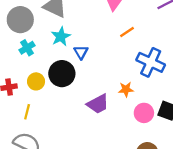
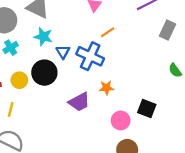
cyan star: (61, 36) -> (43, 37), turned -30
blue cross: (151, 62) -> (90, 56), moved
pink circle: (144, 113) -> (121, 120), moved

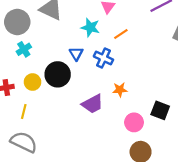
cyan star: (43, 37) -> (90, 27), moved
blue cross: (90, 56) -> (103, 58), size x0.7

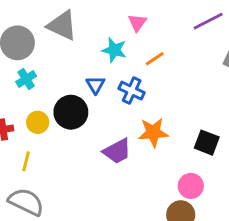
orange star: (120, 90) -> (153, 132), size x1.5
black square: (160, 110) -> (207, 143), moved
pink circle: (134, 122) -> (191, 186), moved

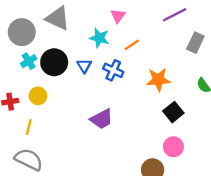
black circle: (71, 112) -> (54, 62), moved
orange star: (153, 132) -> (158, 80), moved
black square: (207, 143) -> (173, 112), turned 30
pink circle: (191, 186) -> (173, 147), moved

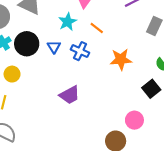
cyan star: (99, 38) -> (67, 22), turned 30
orange line: (132, 45) -> (97, 28), turned 72
black square: (173, 112) -> (151, 89), moved

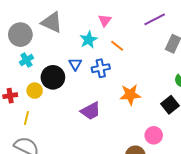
black circle: (27, 44) -> (53, 77), moved
blue cross: (80, 51) -> (101, 68), turned -36
orange star: (121, 59) -> (130, 95), moved

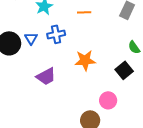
orange line: (117, 46) -> (84, 12), moved, turned -40
blue triangle: (75, 64) -> (31, 38), moved

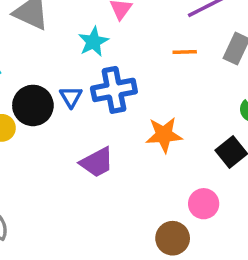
orange line: (84, 12) -> (185, 52), moved
blue cross: (56, 34) -> (114, 90), size x1.4

